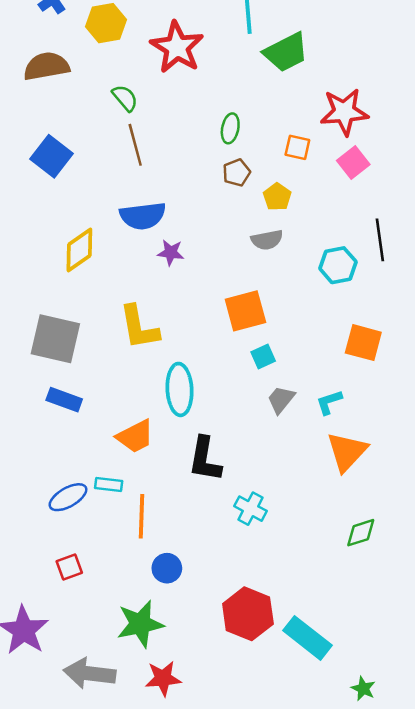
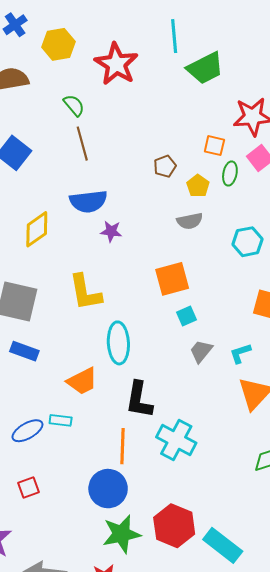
green ellipse: (230, 128) -> (230, 173), moved
cyan cross: (251, 509) -> (176, 440), size x1.5
orange line: (142, 516) -> (123, 446), moved
blue circle: (167, 568) -> (108, 489), size x1.6
green star: (140, 624) -> (121, 534), moved

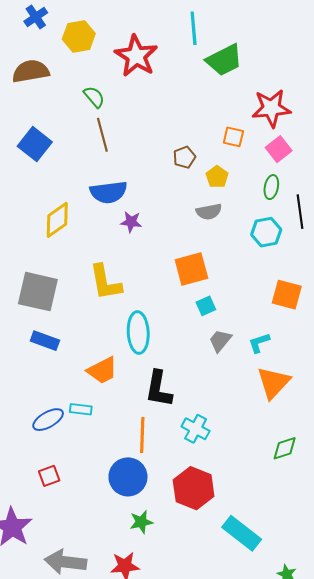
green ellipse: (230, 173) -> (271, 187), moved
cyan cross: (176, 440) -> (196, 429), size x0.7
red hexagon: (174, 526) -> (194, 488), moved
green star: (121, 534) -> (141, 522), size x0.6

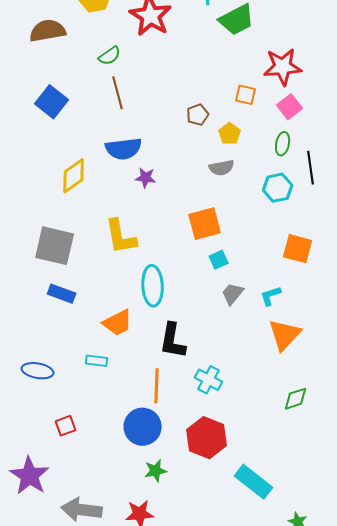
green semicircle: (94, 97) -> (110, 56), turned 95
blue ellipse: (48, 420) -> (38, 371), moved, turned 40

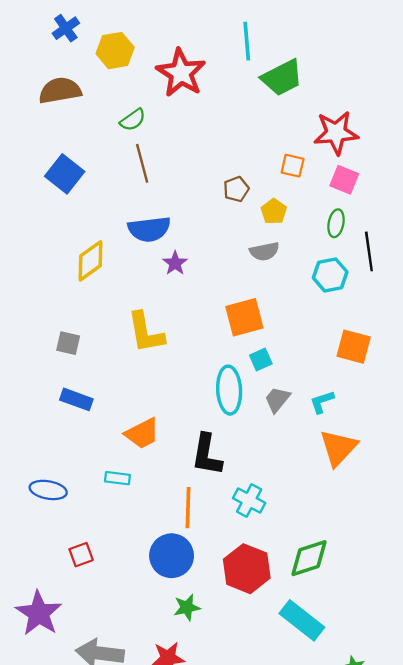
pink square: (290, 107) -> (344, 180), turned -30
purple star: (146, 178) -> (175, 263), turned 30
gray square: (55, 246) -> (68, 343), size x0.5
cyan ellipse: (153, 286) -> (229, 390), moved
green diamond: (296, 399) -> (309, 558), moved, size x1.4

